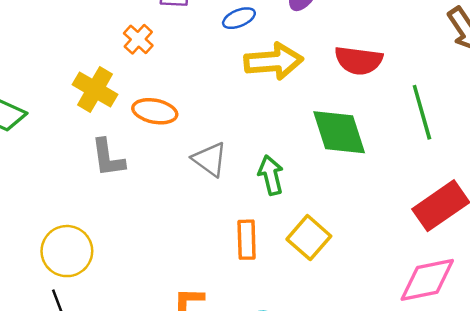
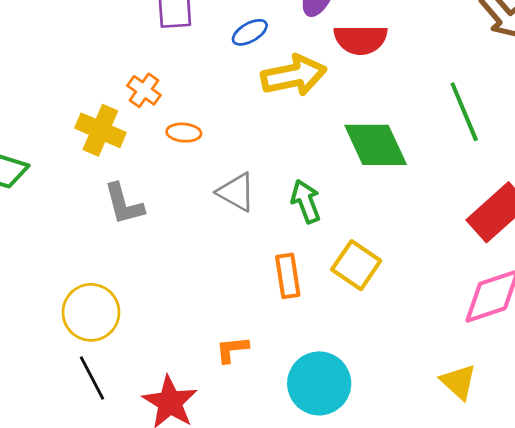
orange cross: (138, 39) -> (144, 90), moved
red semicircle: (359, 60) -> (361, 39), moved
orange ellipse: (155, 111) -> (184, 133), moved, size x0.7

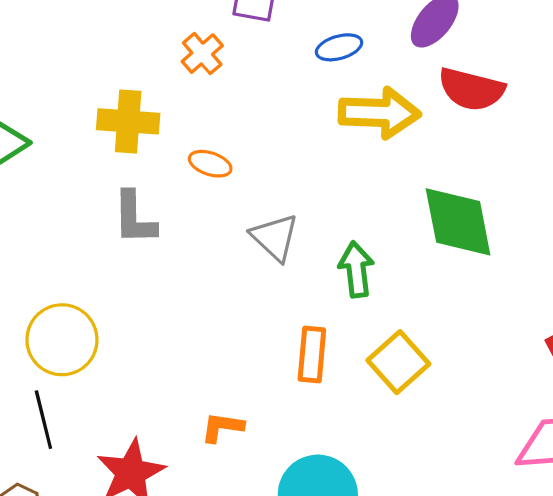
orange cross: (144, 90) -> (202, 54), moved
yellow cross: (100, 130) -> (128, 121), turned -33
orange ellipse: (184, 133) -> (210, 164), moved

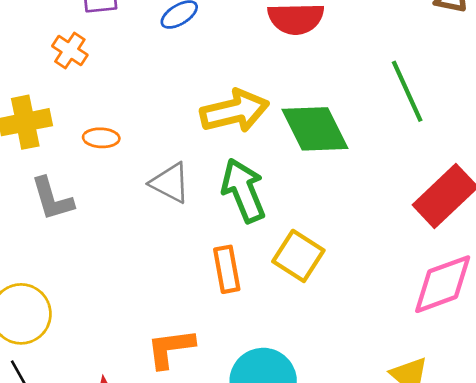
yellow arrow: (379, 113) -> (235, 111), moved
green arrow: (356, 269) -> (243, 190), size x1.4
orange L-shape: (222, 427) -> (170, 348), size x1.4

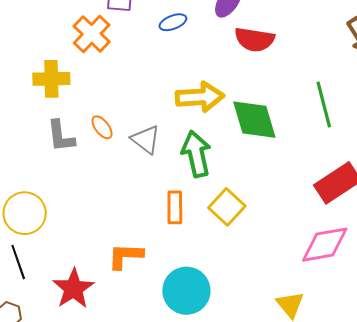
orange cross: (70, 50) -> (92, 34), size x1.5
orange ellipse: (101, 138) -> (102, 127), moved, turned 40

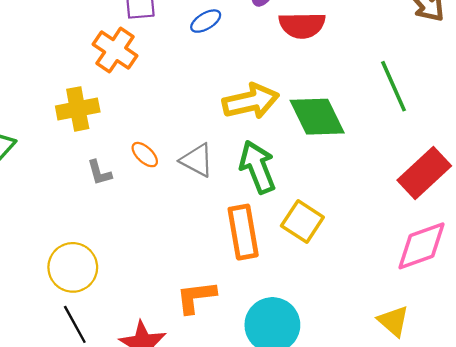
gray L-shape: (61, 136) -> (99, 173), size x0.7
orange rectangle: (175, 207) -> (243, 232), size x1.4

